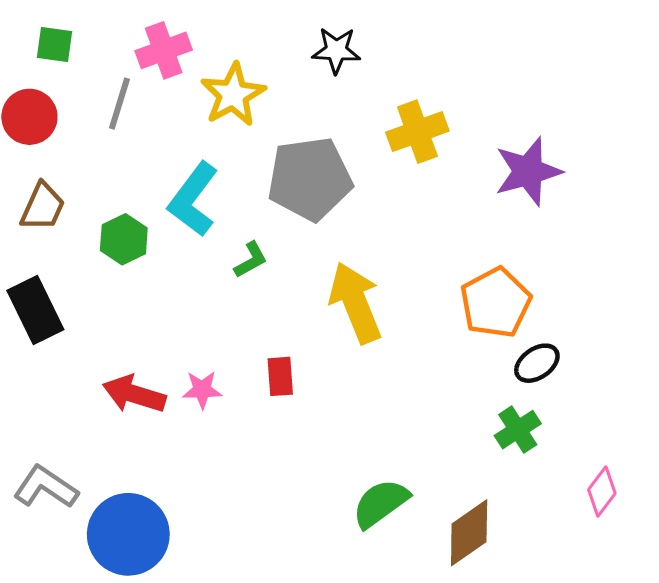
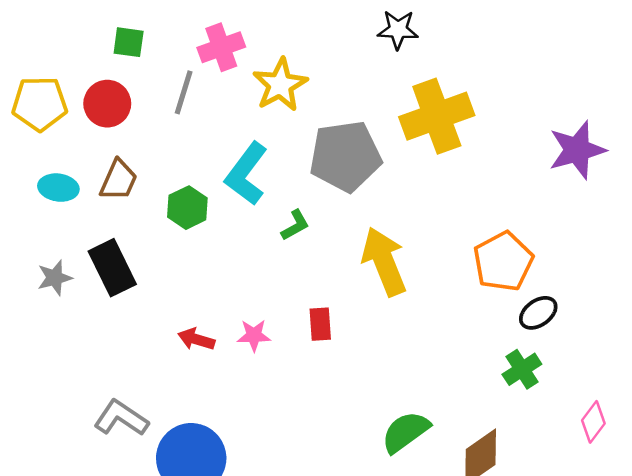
black star: (336, 50) -> (398, 30), moved
yellow cross: (417, 132) -> (437, 116), size x1.4
purple star: (528, 171) -> (577, 150), moved
red arrow: (134, 394) -> (196, 339), size x0.7

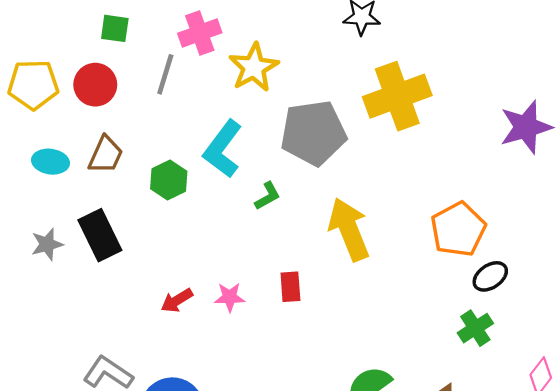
red arrow: (196, 339) -> (177, 301), turned -48

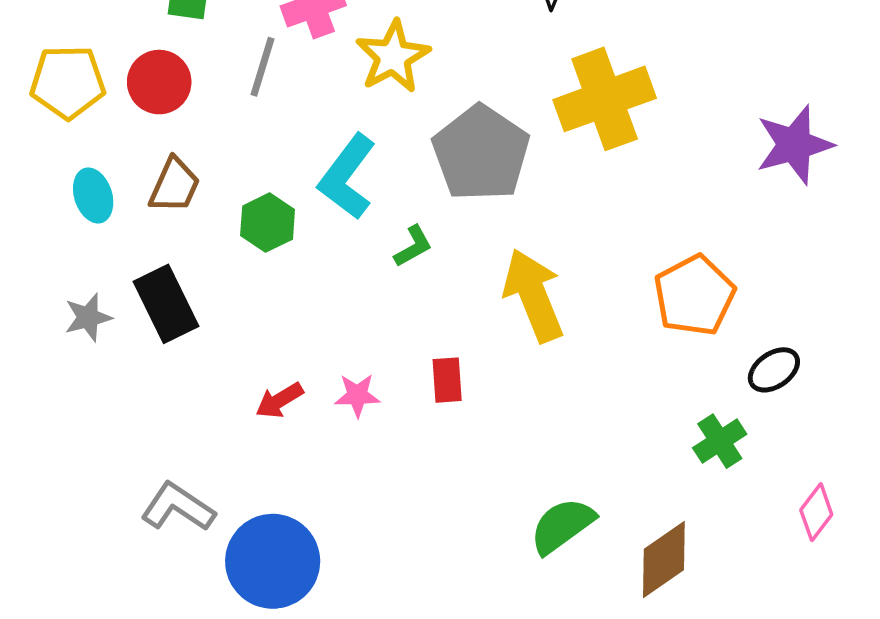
gray pentagon: (313, 133) -> (481, 153), turned -30
cyan ellipse: (50, 162) -> (93, 195), turned 64
black ellipse: (490, 276) -> (774, 370), moved

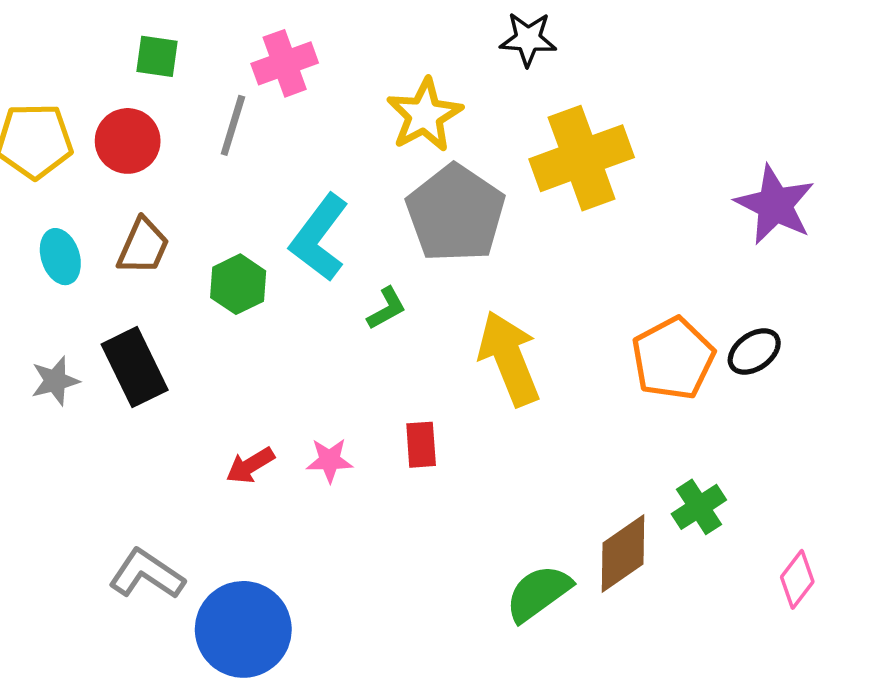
yellow star: (393, 57) -> (425, 115), moved
purple star: (794, 145) -> (775, 205), turned -30
black ellipse: (774, 370) -> (754, 352), moved
brown diamond: (664, 560) -> (623, 553), moved

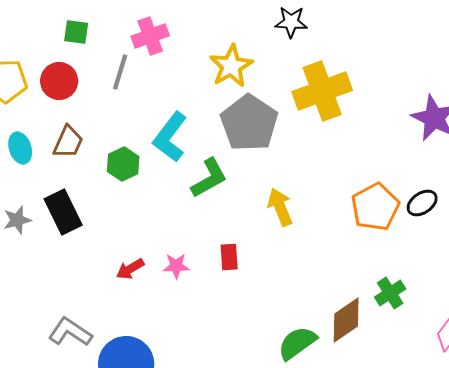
green L-shape: (387, 308) -> (209, 178), size x1.6
yellow arrow: (509, 358) -> (280, 207), size x0.7

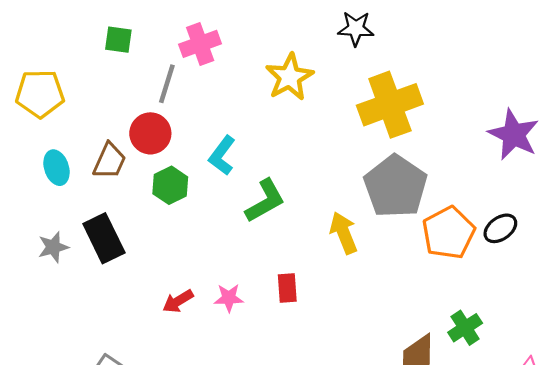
red circle: (59, 81) -> (150, 133), moved
gray pentagon: (249, 123) -> (395, 186), moved
cyan L-shape: (170, 137) -> (222, 155), size x0.7

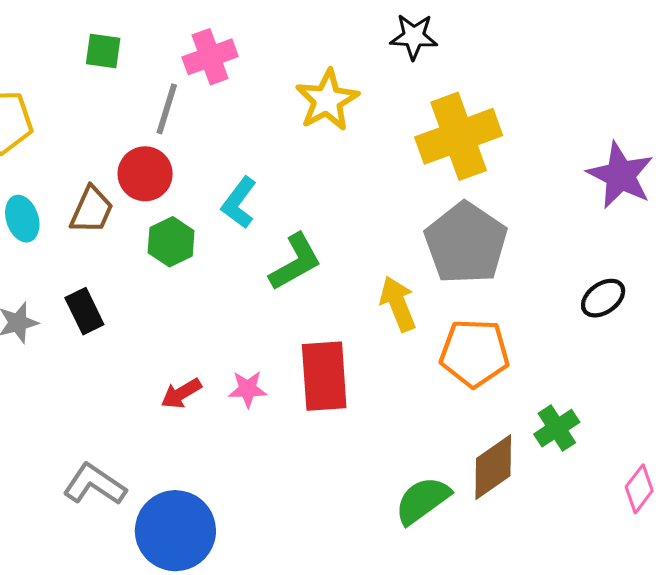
orange pentagon: (448, 233) -> (474, 353), moved, turned 30
black rectangle: (104, 238) -> (84, 311), size x0.7
red rectangle: (287, 288) -> (324, 376), size x1.8

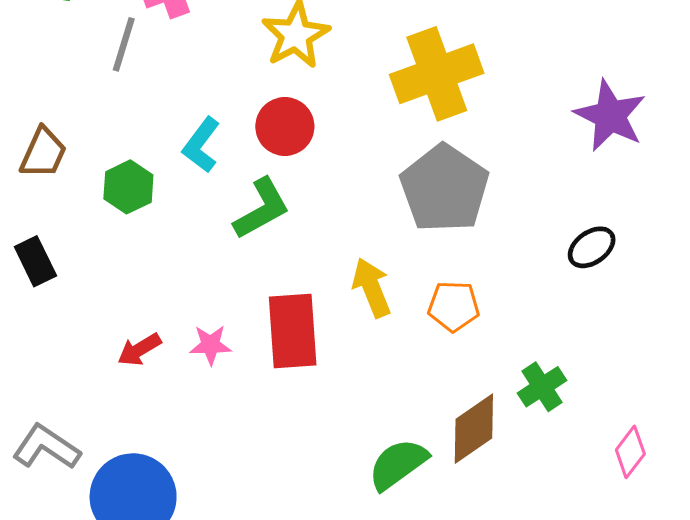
red circle: (145, 174) -> (285, 127), moved
yellow arrow: (398, 304) -> (372, 288), moved
orange pentagon: (474, 353) -> (454, 306), size x0.7

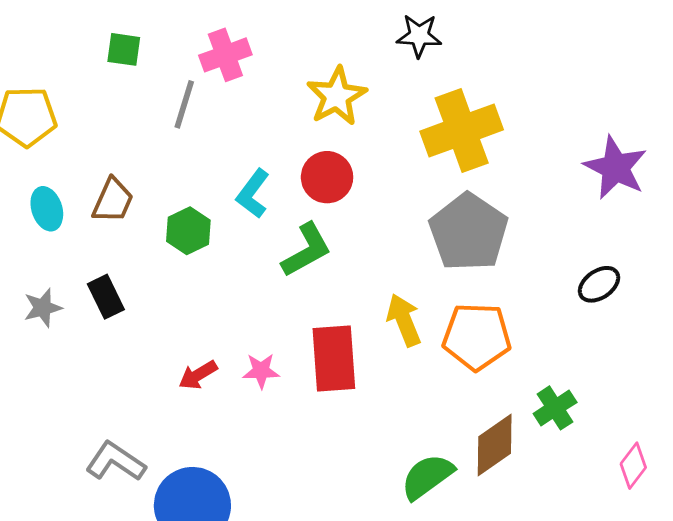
orange pentagon: (454, 306) -> (477, 337), size x1.5

